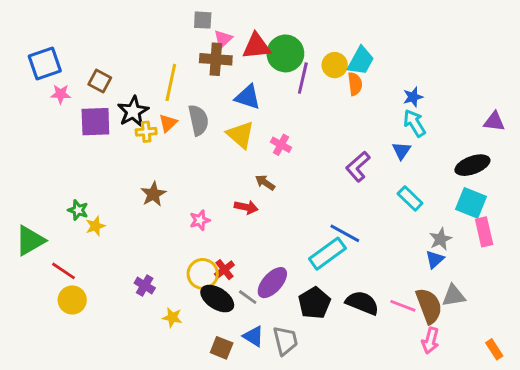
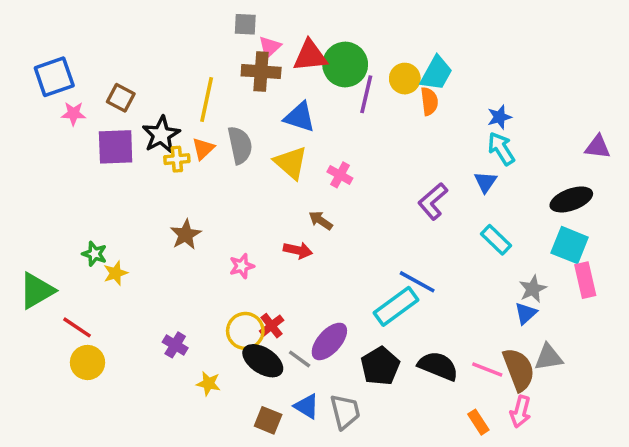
orange rectangle: (494, 349) -> (478, 422), moved

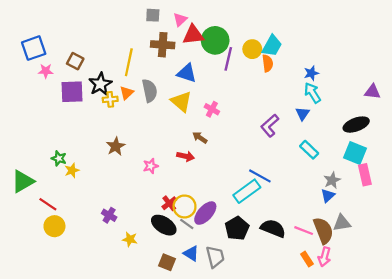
pink triangle: (270, 47) -> (180, 20), moved
yellow circle: (245, 331) -> (185, 206), moved
orange rectangle: (478, 422) -> (307, 259), moved

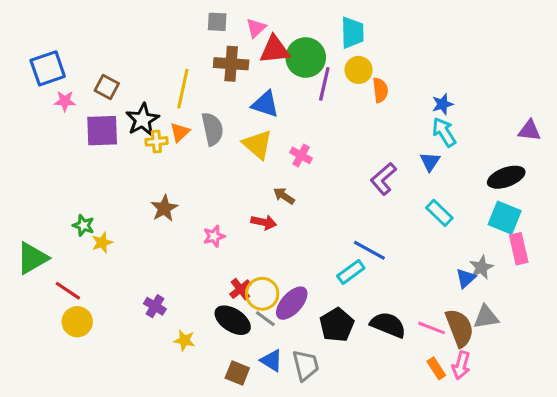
cyan trapezoid: (272, 46) -> (352, 33), moved, turned -30
gray star: (332, 180) -> (481, 267), moved
cyan rectangle: (247, 191) -> (351, 272), size x0.7

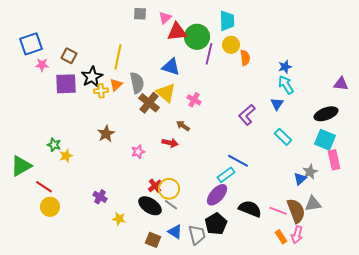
brown cross: (231, 64) -> (149, 103), moved, turned 35
purple ellipse: (292, 303) -> (217, 195), moved
black pentagon: (337, 325) -> (216, 224), moved

